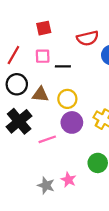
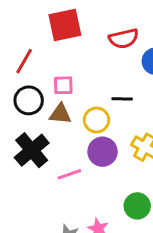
red square: (44, 28) -> (65, 25), size x1.6
pink square: (43, 56) -> (63, 85), moved
black line: (63, 66) -> (122, 99), moved

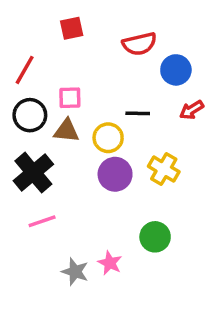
red square: (65, 25) -> (72, 28), size x0.6
pink line: (69, 174) -> (42, 221), moved

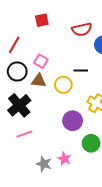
pink square: (70, 98) -> (41, 61), turned 32
purple circle: (115, 174) -> (73, 121), moved

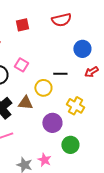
red semicircle: (82, 29) -> (61, 20), moved
brown triangle: (39, 81) -> (25, 103), moved

